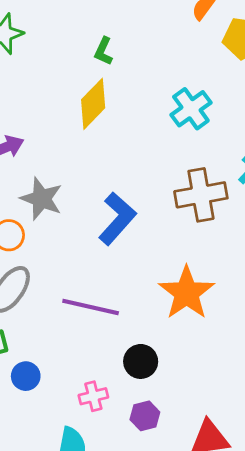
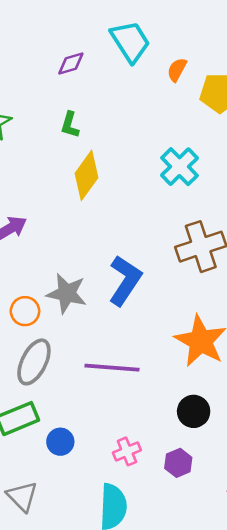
green L-shape: (104, 51) -> (70, 125), moved
gray star: (41, 199) -> (67, 293), moved
black circle: (141, 361) -> (194, 411), moved

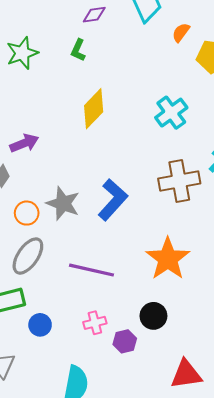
green L-shape: (70, 125) -> (78, 50), moved
pink cross: (127, 451) -> (95, 323), moved
purple hexagon: (178, 463) -> (125, 341), moved

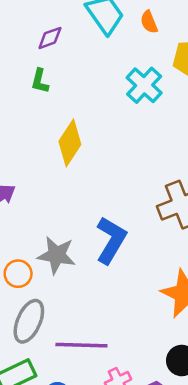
orange semicircle: (181, 32) -> (149, 22), moved, turned -48
cyan cross: (171, 113) -> (144, 85), moved
purple line: (92, 270) -> (81, 345), moved

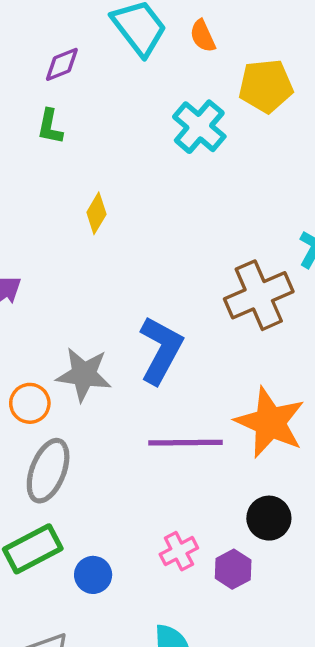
yellow diamond: (70, 143) -> (96, 213), size x0.6
purple line: (81, 345) -> (185, 443), moved

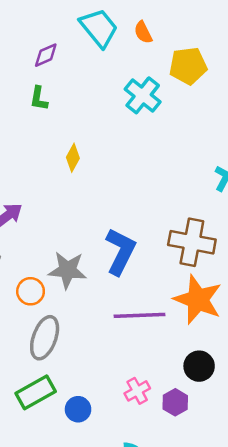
brown cross: (259, 295) -> (192, 242), moved, turned 36

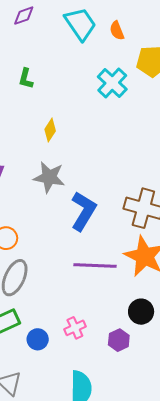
purple diamond: (46, 55) -> (24, 16), moved
gray star: (67, 270) -> (49, 177), moved
pink cross: (137, 391) -> (75, 328), moved

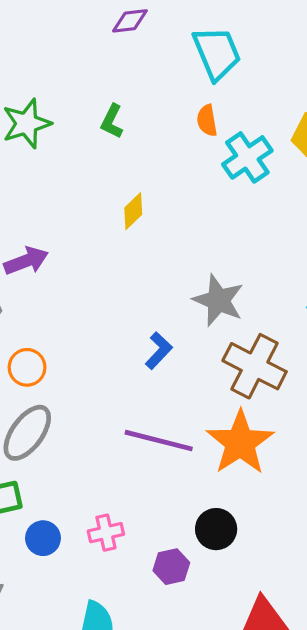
orange semicircle: (117, 31) -> (207, 120), moved
gray star: (49, 177) -> (218, 300), moved
blue L-shape: (83, 211) -> (159, 351), size x0.6

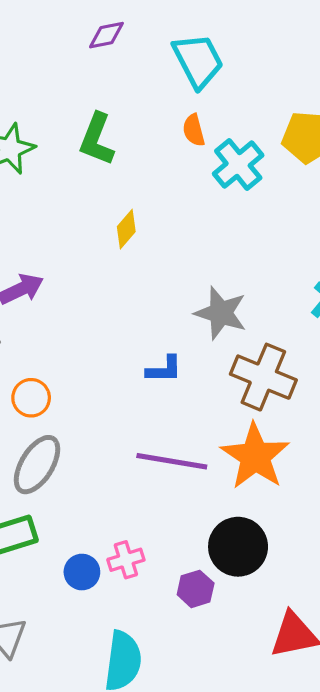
green L-shape: (112, 121) -> (97, 139), size x1.5
blue L-shape: (159, 351) -> (164, 369), turned 51
black circle: (216, 529) -> (238, 547), size x1.4
blue circle: (43, 538) -> (82, 572), moved

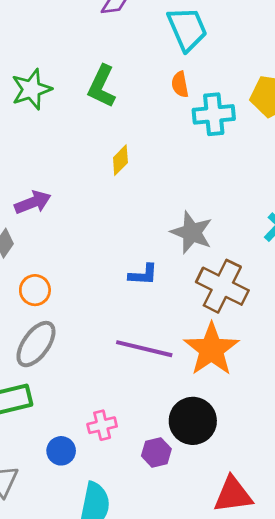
cyan cross: (238, 164) -> (214, 114), turned 30
blue circle: (82, 572) -> (61, 451), moved

